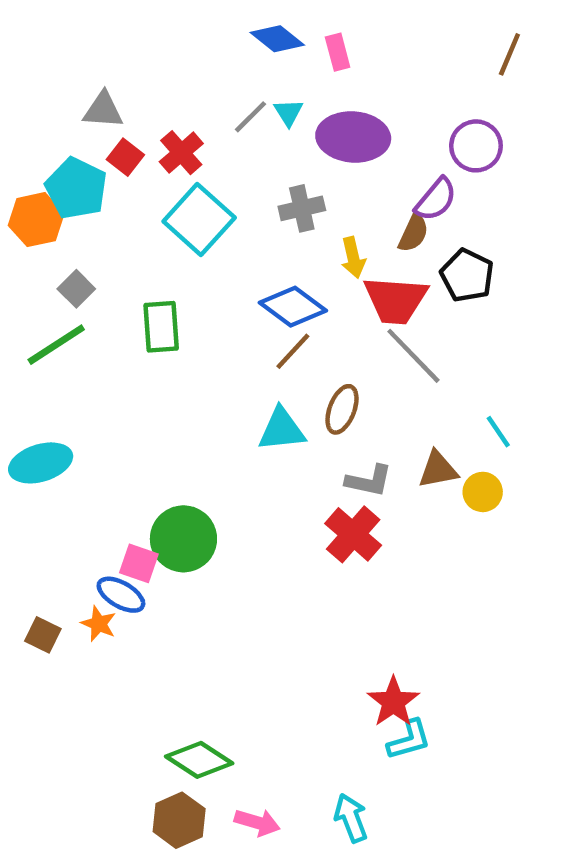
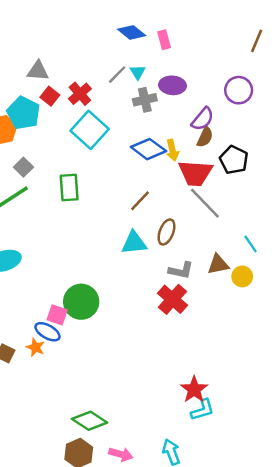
purple ellipse: (353, 137) -> (172, 85), size x0.7
purple semicircle: (436, 199) -> (203, 119), moved
gray cross: (302, 208) -> (145, 100), moved
blue diamond: (293, 307) -> (148, 149), moved

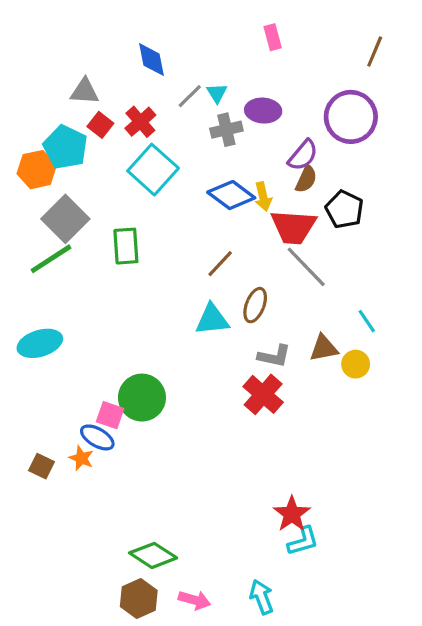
blue diamond: (132, 32) -> (151, 60), moved, turned 40
pink rectangle: (164, 40) -> (273, 37), moved
purple circle: (239, 90) -> (351, 117), size x1.4
gray square: (23, 167) -> (65, 219), size x1.8

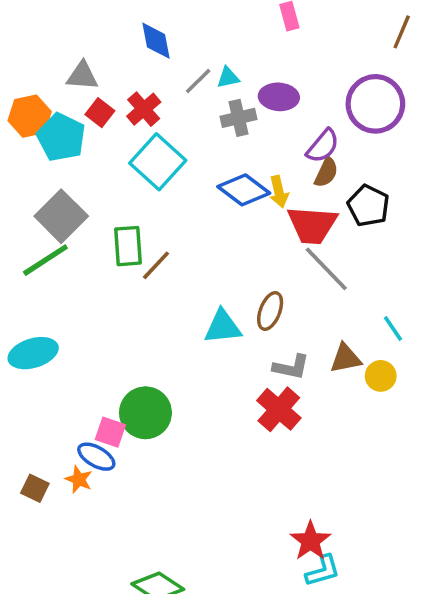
cyan triangle: (217, 93) -> (228, 78), turned 50
orange hexagon: (37, 170) -> (30, 116), moved
brown line: (220, 264) -> (156, 265), moved

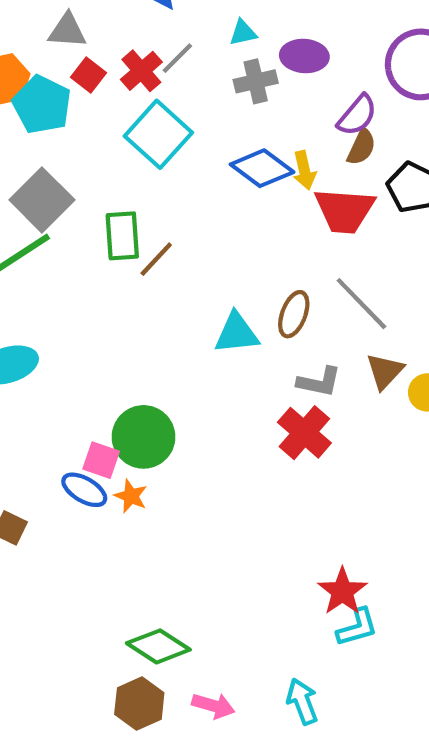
gray line: (198, 81) -> (177, 58), moved
gray line: (326, 269) -> (361, 304), moved
brown triangle: (346, 358) -> (385, 371), turned -36
orange star: (79, 479) -> (131, 496), moved

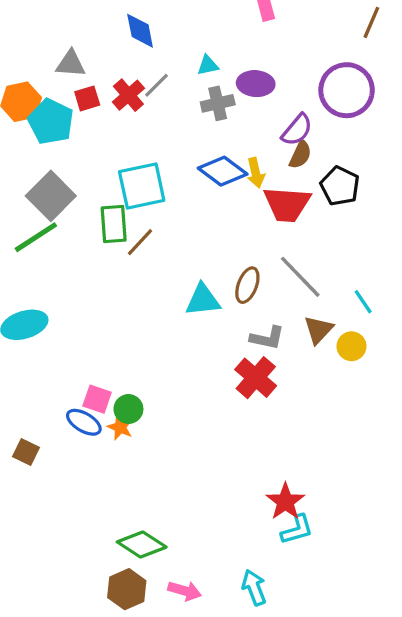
red square: (88, 75) -> (87, 98), turned 35
cyan square: (158, 134) -> (142, 186), moved, turned 36
green circle: (144, 437) -> (128, 409), moved, size x0.6

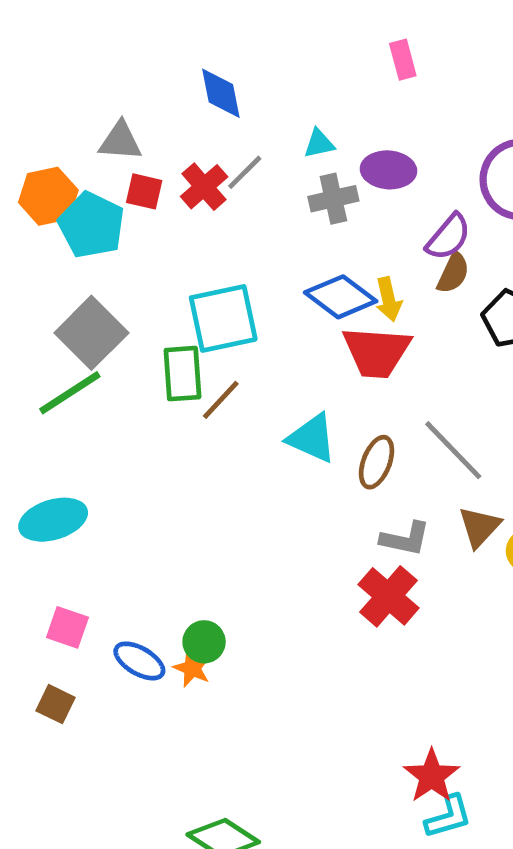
red square: (87, 98) -> (144, 191), turned 30
red trapezoid: (287, 204) -> (377, 352), moved
cyan triangle: (203, 300) -> (312, 438), moved, turned 30
pink square: (97, 399) -> (67, 627), moved

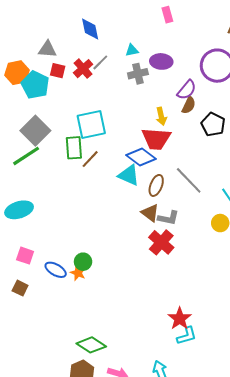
blue diamond: (341, 297) -> (141, 157), moved
brown triangle: (480, 527) -> (150, 213), moved, turned -36

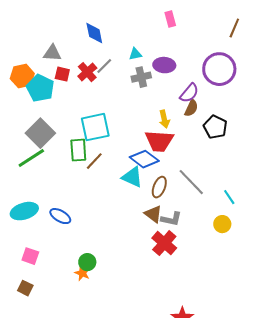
blue ellipse: (56, 270) -> (60, 216), moved

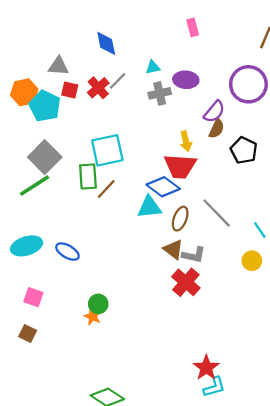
cyan triangle: (132, 177) -> (149, 207), turned -30

